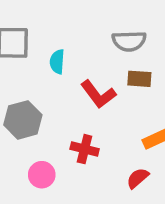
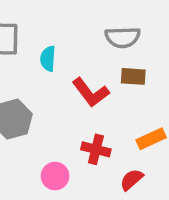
red cross: (85, 149) -> (96, 149), moved
pink circle: (42, 175) -> (55, 176), moved

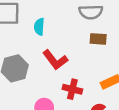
red L-shape: (91, 92) -> (55, 60), moved

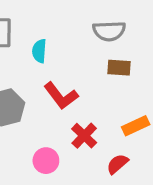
red cross: (72, 89) -> (84, 136), turned 30

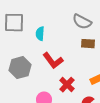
gray semicircle: (109, 31) -> (82, 22), turned 30

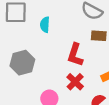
red L-shape: (53, 61) -> (75, 55), moved, turned 55

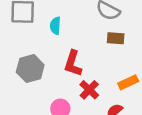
red L-shape: (75, 55) -> (73, 63), moved

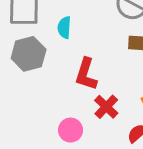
gray hexagon: (30, 68) -> (29, 54), moved

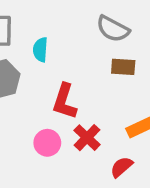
pink circle: (71, 130) -> (47, 143), moved

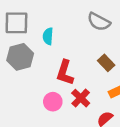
brown rectangle: (123, 67) -> (106, 63), moved, turned 42

